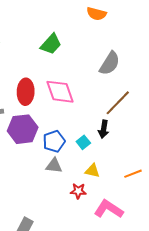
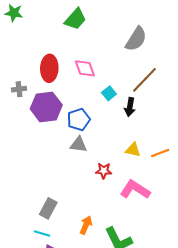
pink diamond: (60, 92) -> (85, 68), size x0.7
cyan square: (83, 142) -> (109, 93), moved
yellow triangle: (92, 171) -> (133, 150), moved

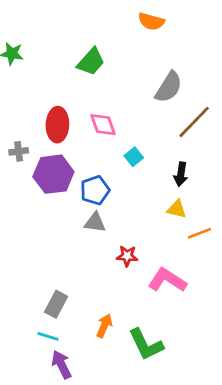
brown line: (144, 80) -> (194, 122), moved
black arrow: (130, 107) -> (181, 174), moved
yellow triangle: (133, 150) -> (177, 209), moved

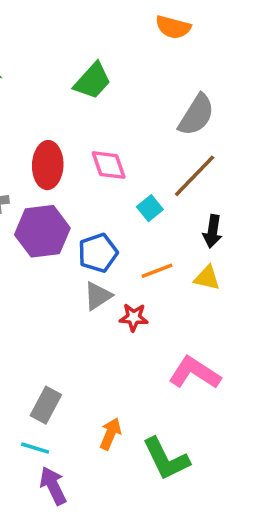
brown line: (194, 122) -> (195, 176), moved
gray triangle: (95, 222) -> (98, 296), turned -40
orange line: (200, 233) -> (157, 271), moved
red star: (127, 256) -> (134, 317), moved

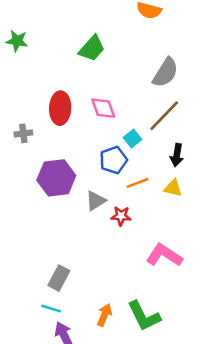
purple hexagon: (42, 231) -> (56, 178), moved
blue pentagon: (98, 253) -> (113, 160), moved
orange arrow: (110, 434) -> (105, 315), moved

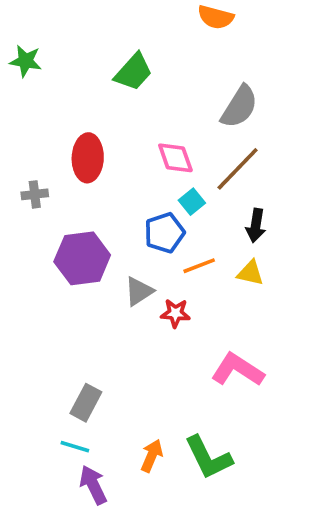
pink diamond: (103, 108) -> (175, 158), moved

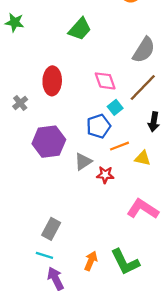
gray cross: (35, 194) -> (20, 103), turned -32
yellow triangle: (250, 273) -> (143, 158), moved

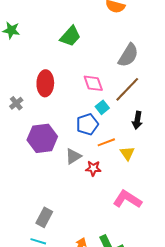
yellow triangle: (143, 158) -> (127, 153), turned 42

